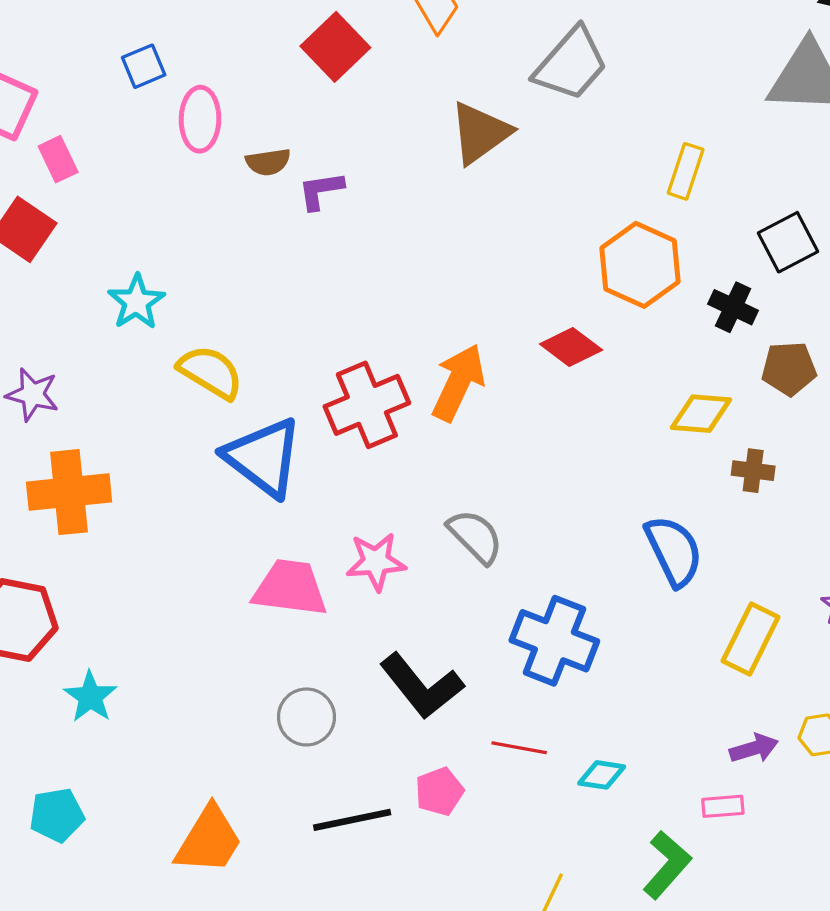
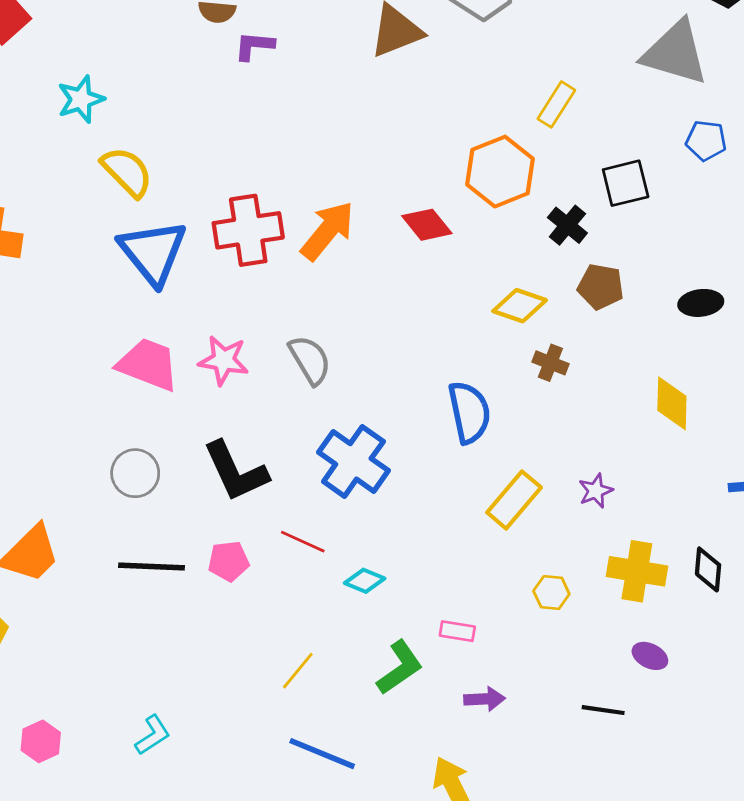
purple arrow: (754, 748) -> (484, 699), moved

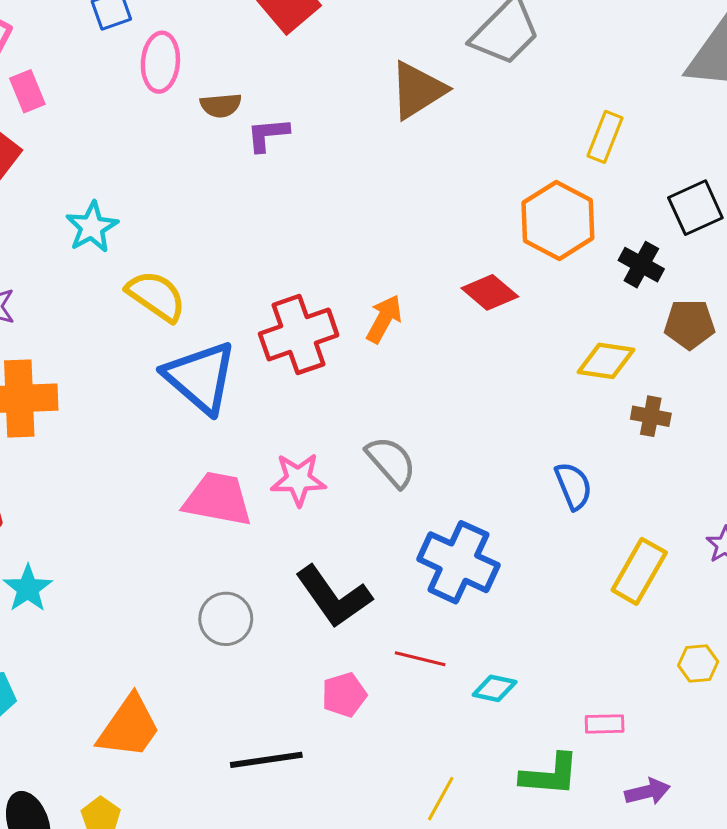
orange arrow: (327, 231) -> (384, 319), size x0.7
blue semicircle: (469, 412) -> (573, 486), size x0.7
black line: (152, 567) -> (266, 760), moved
green L-shape: (400, 668) -> (550, 775), turned 50

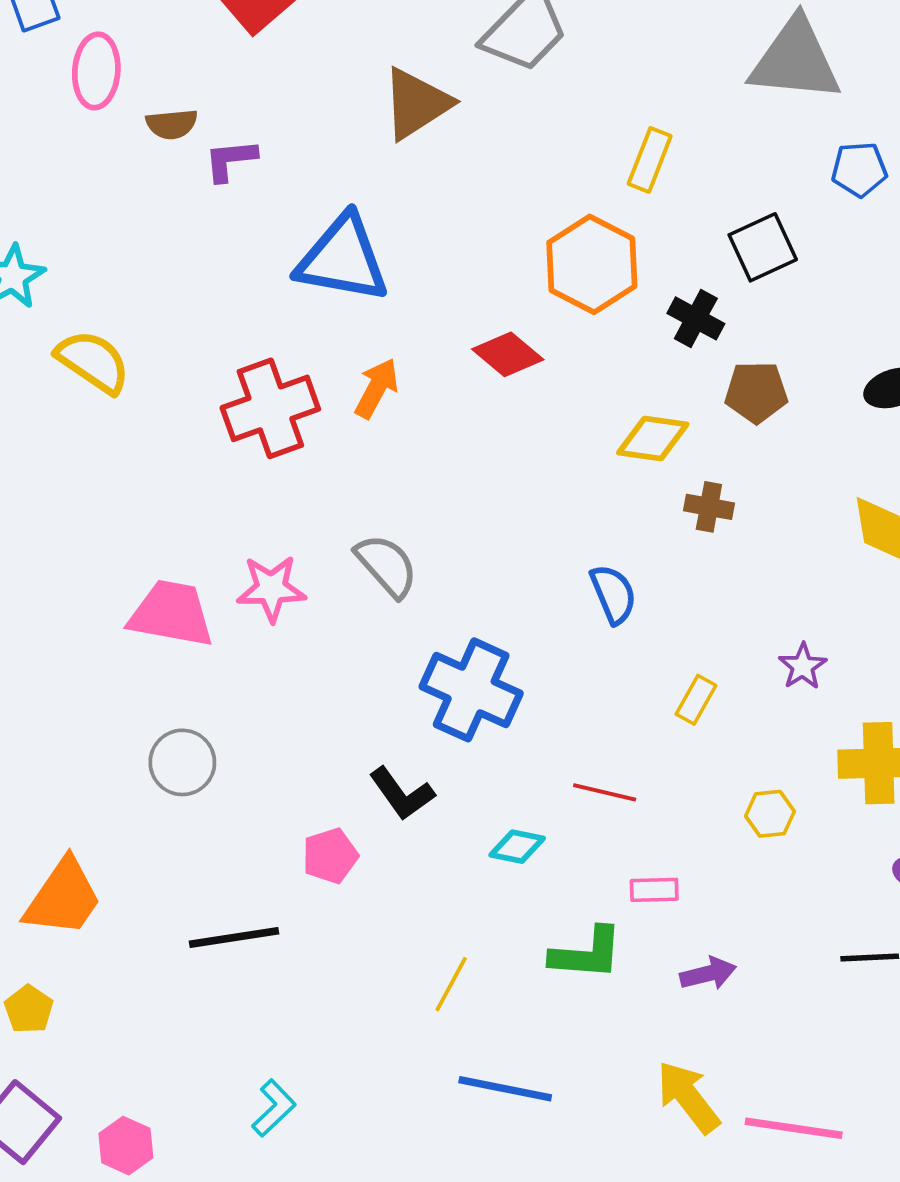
blue triangle: (200, 377) -> (343, 259), moved, turned -30
yellow rectangle: (639, 571) -> (696, 700), size x0.6
black L-shape: (334, 597) -> (402, 794), moved, size x0.7
red line: (420, 659) -> (605, 792), moved

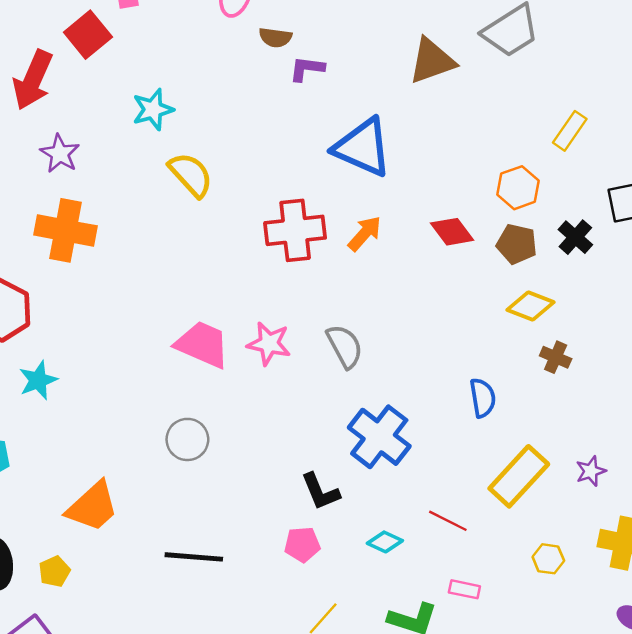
orange hexagon: (592, 264) -> (518, 188), size x0.7
brown pentagon: (756, 392) -> (517, 244), moved
yellow rectangle: (696, 700) -> (519, 476), size x2.0
pink pentagon: (330, 856) -> (302, 544), moved

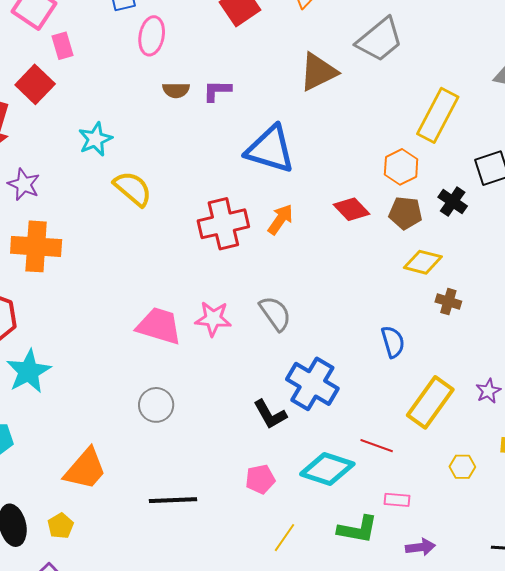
brown semicircle: (275, 37) -> (176, 90), moved
yellow rectangle: (570, 131) -> (438, 115), size x1.6
cyan star: (38, 380) -> (29, 371), size x1.4
black L-shape: (320, 492) -> (270, 414), moved
cyan diamond: (385, 542) -> (327, 469), size x1.8

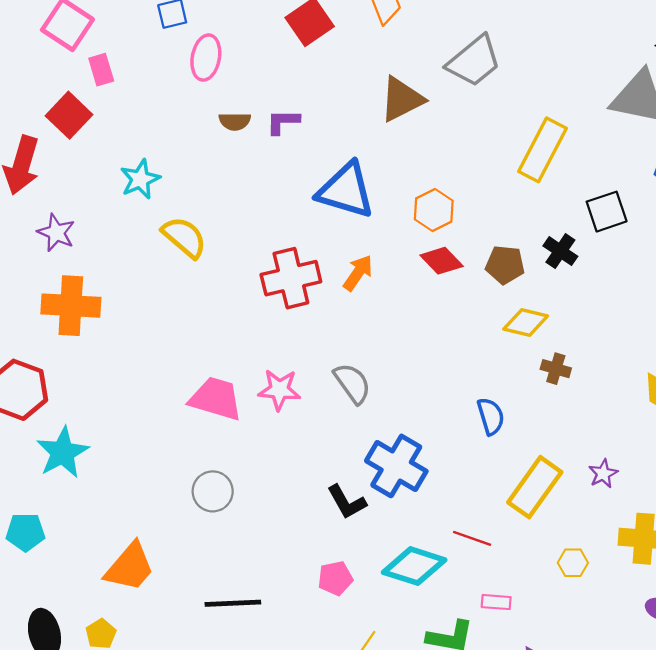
orange hexagon: (401, 167) -> (434, 210), moved

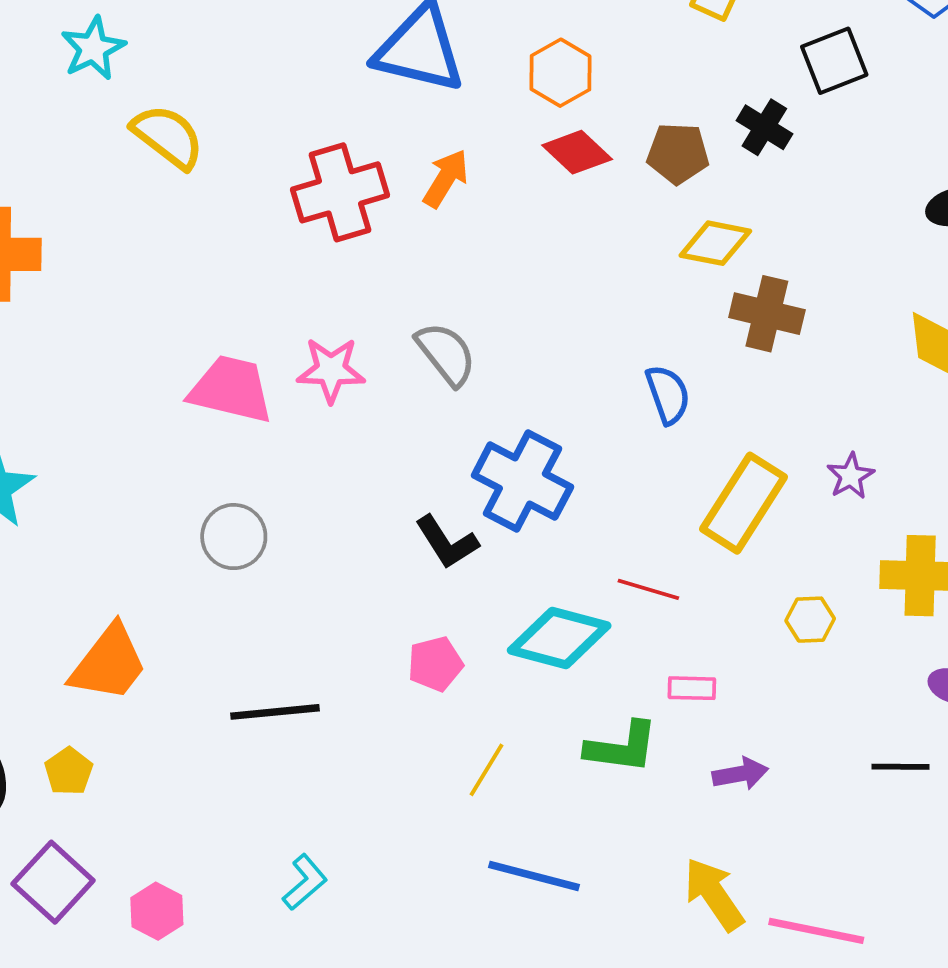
brown cross: (556, 369) -> (767, 314), size x1.5

